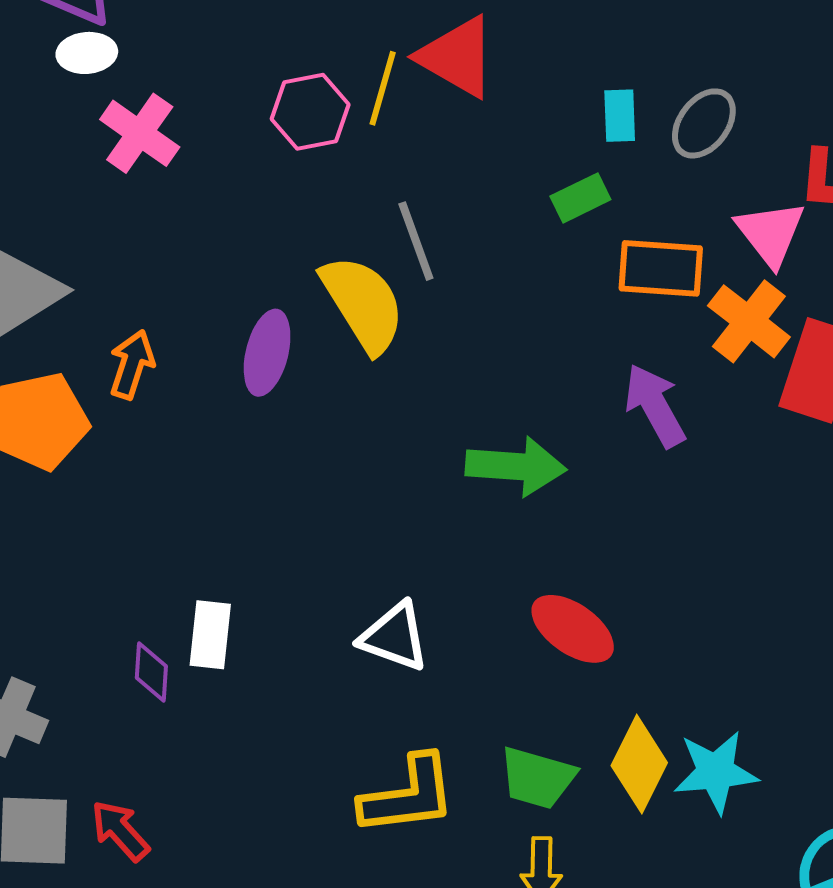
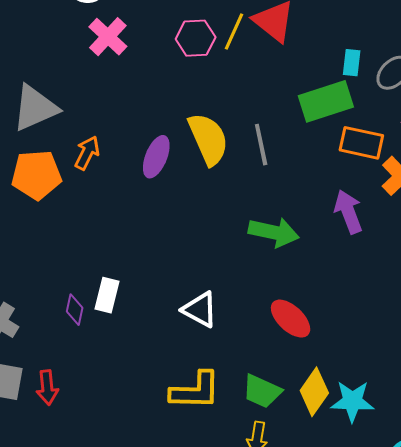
green rectangle: (580, 198) -> (326, 101), size x1.8
gray line: (416, 241) -> (261, 145), moved
red arrow: (120, 831) -> (47, 388), turned -152

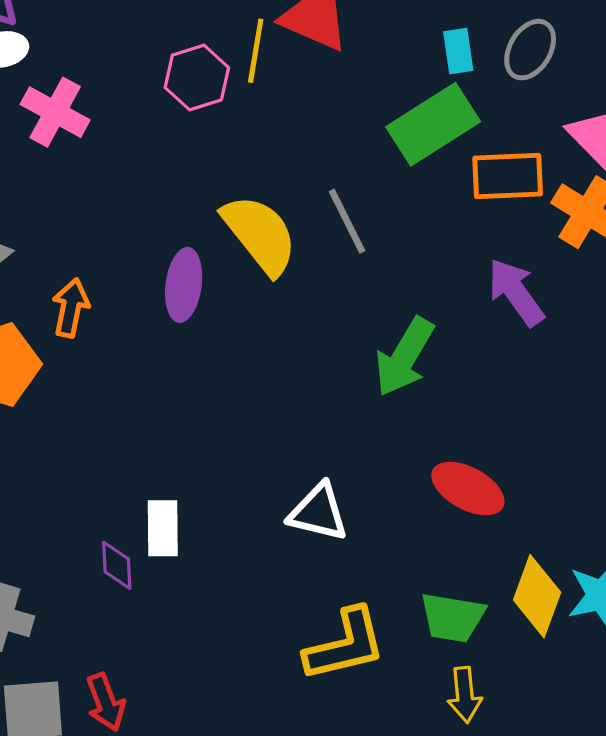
green arrow: (274, 232) -> (404, 357), turned 123

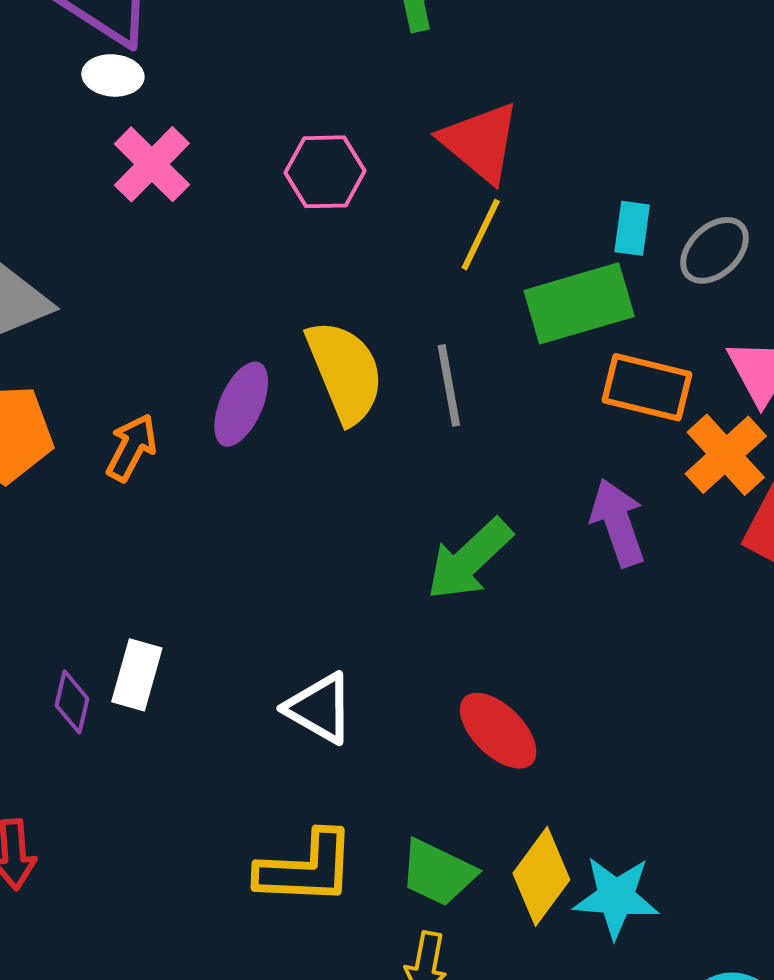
yellow line: (256, 51) -> (481, 235), moved
orange arrow: (71, 308) -> (132, 447), moved

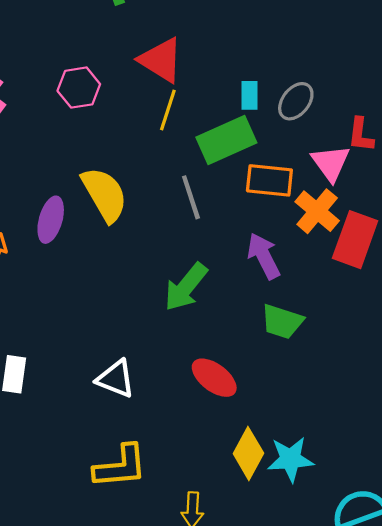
gray line: (449, 385) -> (191, 197), moved
green trapezoid: (438, 873) -> (282, 321), moved

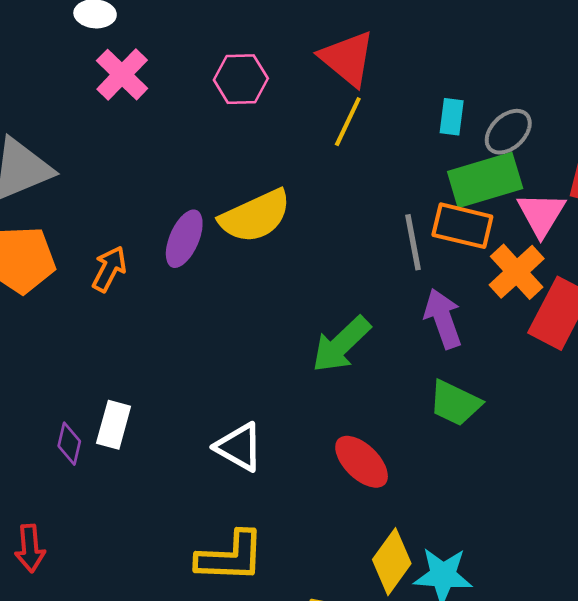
green rectangle: (226, 140) -> (485, 180), moved
yellow semicircle: (105, 194) -> (255, 216), turned 88
gray line: (191, 197) -> (413, 242), moved

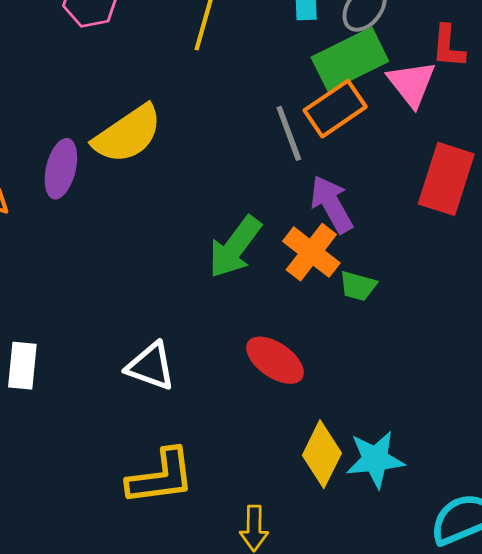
orange rectangle: (462, 226) -> (335, 109), turned -38
orange cross: (517, 272) -> (311, 252), moved
green trapezoid: (455, 403) -> (358, 286), size x0.7

